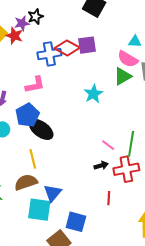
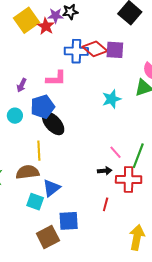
cyan square: (39, 210) -> (35, 202), size x0.7
blue square: (76, 222) -> (69, 221), turned -30

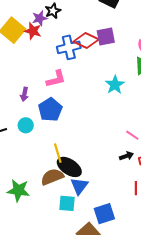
black ellipse: (53, 123) -> (69, 167), moved

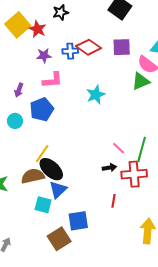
purple star: (40, 18) -> (44, 56), moved
purple square: (106, 36) -> (122, 47), moved
blue cross: (69, 47) -> (70, 51), size x0.7
cyan star: (115, 85) -> (96, 95), moved
yellow line: (58, 153) -> (42, 154), turned 42

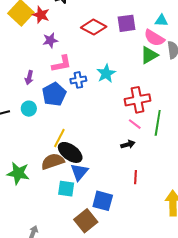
blue cross: (70, 51) -> (78, 80), moved
red cross: (134, 174) -> (137, 100), moved
blue square: (78, 221) -> (103, 201), turned 30

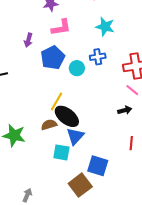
cyan star: (106, 73) -> (105, 27), moved, turned -30
blue cross: (78, 80) -> (98, 57), moved
cyan circle: (29, 109) -> (77, 68), moved
brown semicircle: (53, 161) -> (49, 125), size x0.7

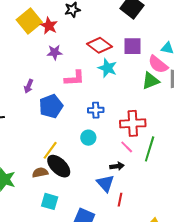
pink L-shape: (61, 27) -> (74, 78), moved
cyan star: (105, 27) -> (107, 68), moved
cyan circle: (77, 68) -> (88, 138), moved
blue triangle: (75, 136) -> (105, 183), moved, turned -30

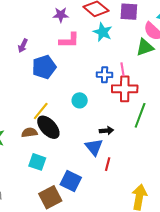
purple star: (55, 52) -> (61, 15), moved
blue cross: (96, 110) -> (105, 75), moved
pink line: (127, 147) -> (123, 69), moved, turned 32

